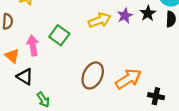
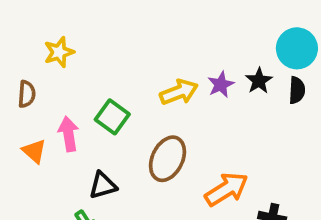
brown ellipse: (93, 75) -> (167, 159), moved
black triangle: (25, 77) -> (103, 185), moved, turned -48

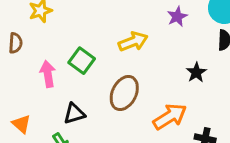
black star: (259, 81) -> (196, 72), moved
purple star: (221, 85) -> (177, 17), moved
orange triangle: (34, 151) -> (21, 124), moved

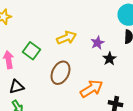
purple star: (177, 17) -> (98, 43), moved
black triangle: (74, 114) -> (17, 87), moved

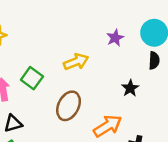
purple star: (98, 43) -> (115, 38), moved

